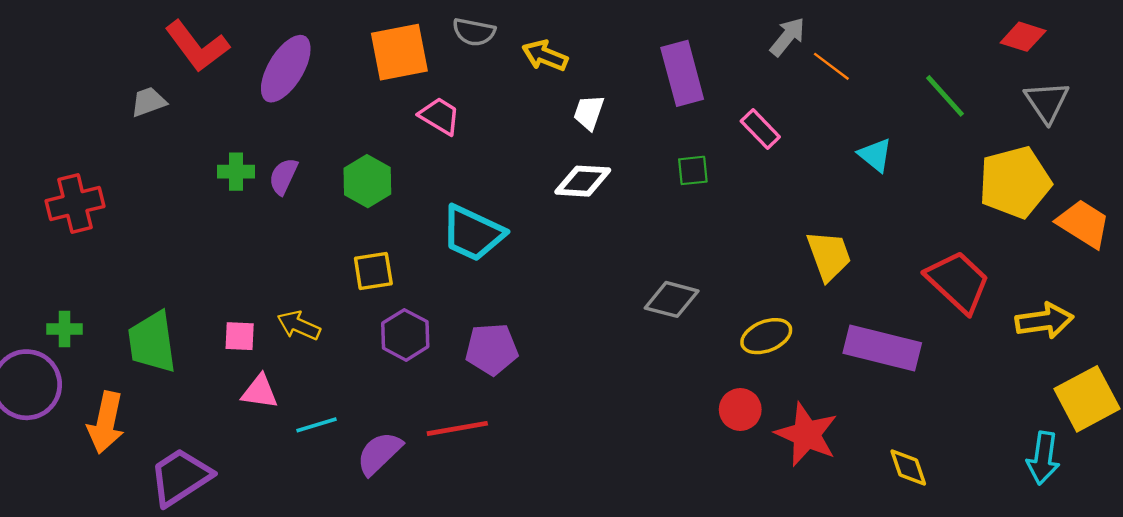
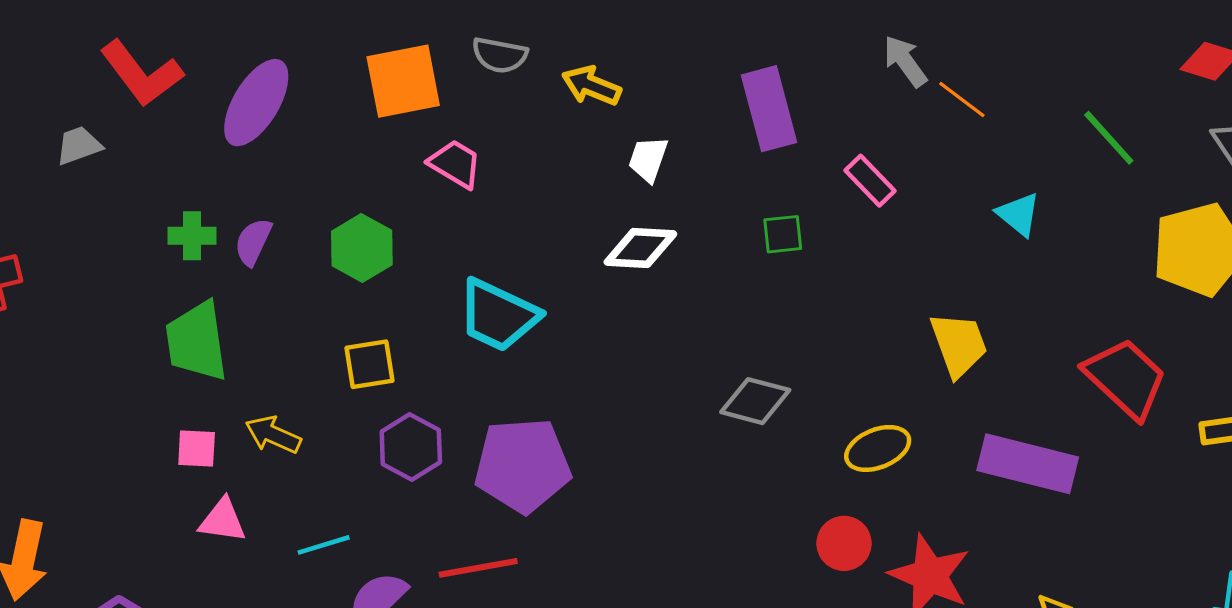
gray arrow: (788, 37) -> (905, 61), turned -75
green trapezoid: (152, 342) -> (197, 341), moved
purple pentagon: (492, 349) -> (523, 465), size x1.4
cyan line: (317, 425) -> (324, 545), moved

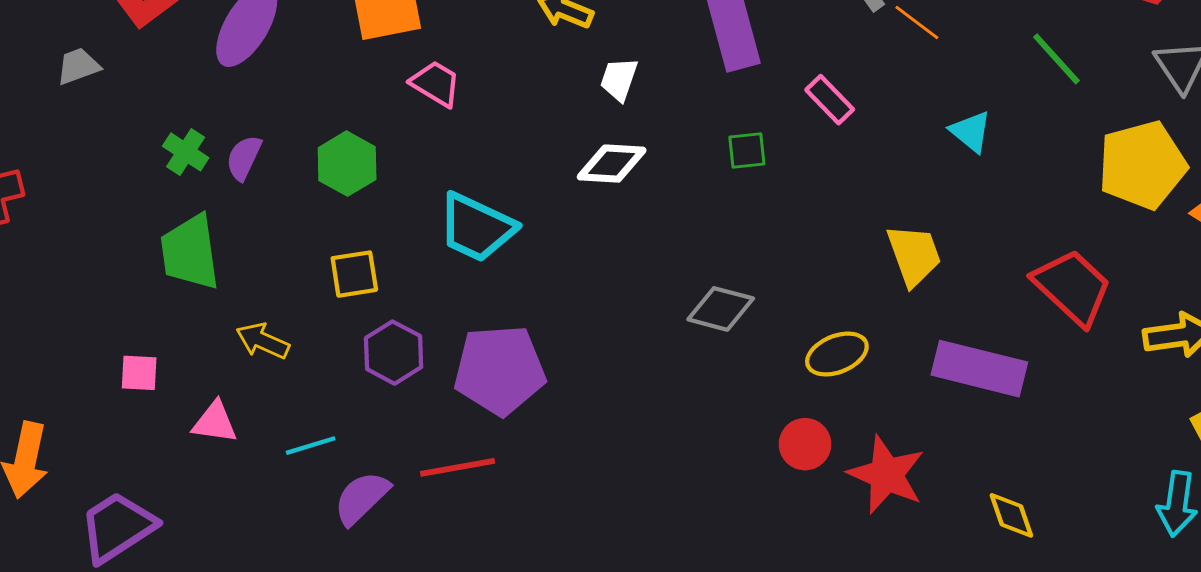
green cross: (192, 236) -> (186, 152), turned 33
pink square: (197, 448) -> (139, 373), moved

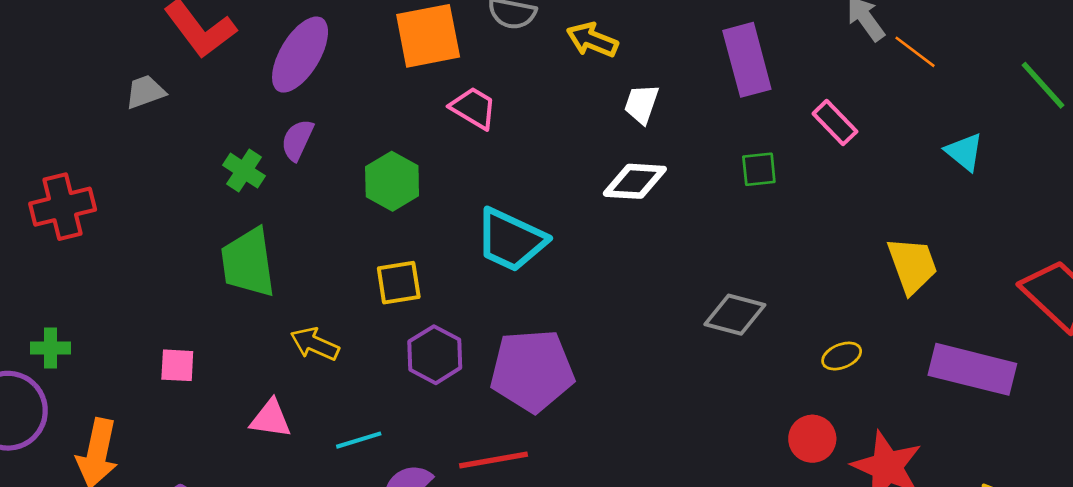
purple semicircle: (244, 158) -> (297, 140), moved
yellow ellipse: (837, 354) -> (842, 356), size x0.7
pink square: (139, 373) -> (177, 365), moved

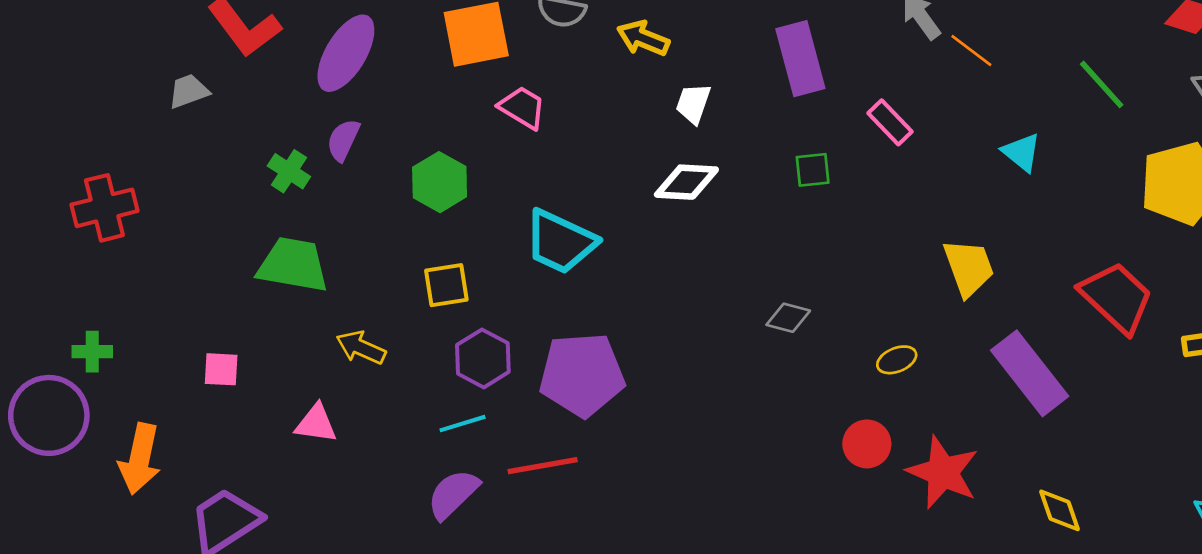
green trapezoid: (248, 263) -> (293, 265), turned 108
gray diamond: (735, 315) -> (788, 318), size x0.7
purple rectangle: (972, 369) -> (1030, 373), turned 38
cyan line: (359, 440) -> (463, 424), moved

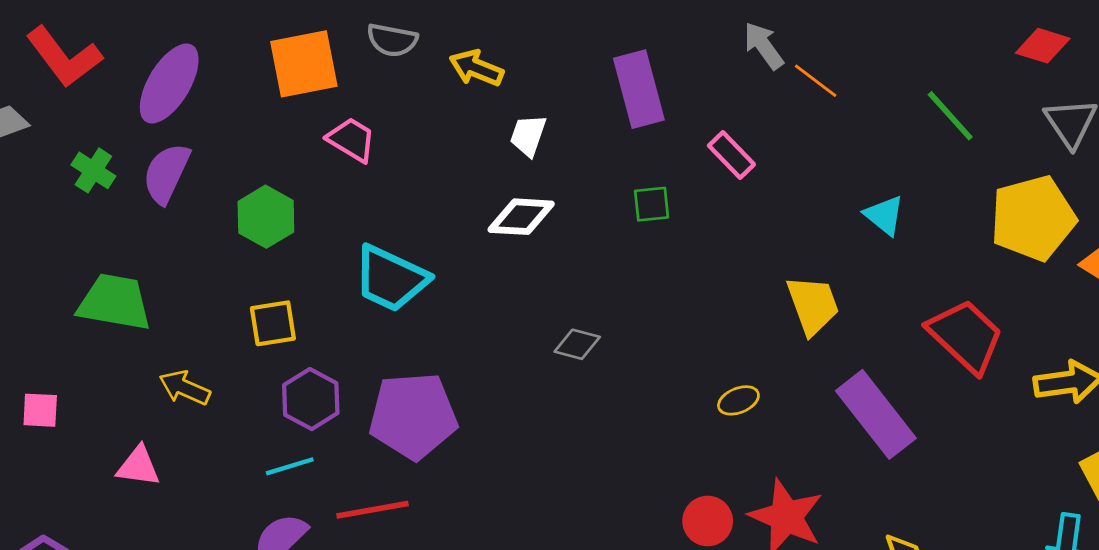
purple semicircle: (343, 140) -> (166, 173), size x1.4
cyan triangle: (1022, 152) -> (884, 215), moved
green cross: (289, 171) -> (93, 170), moved
gray diamond: (788, 318) -> (577, 344), moved
red circle: (867, 444) -> (708, 521), moved

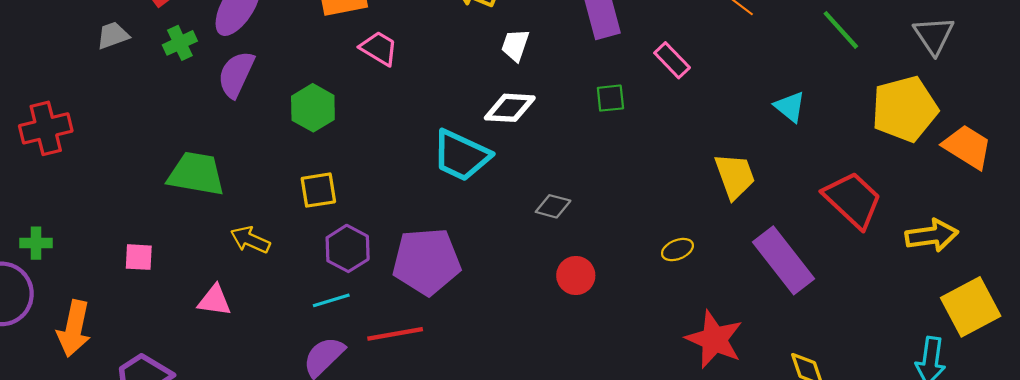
green cross: (93, 170) -> (180, 43), moved, turned 32
cyan trapezoid: (391, 278) -> (461, 155), moved
red circle: (708, 521) -> (576, 275), moved

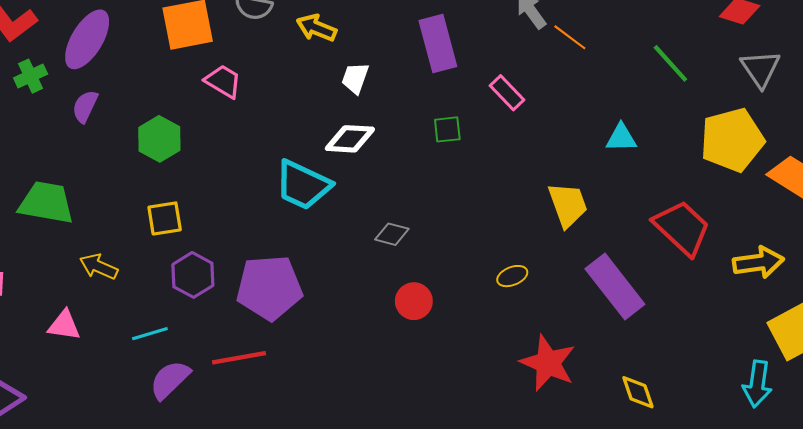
purple semicircle: (236, 74) -> (85, 106), size x0.7
cyan triangle: (790, 107) -> (621, 138), turned -40
cyan line: (331, 300) -> (150, 334), moved

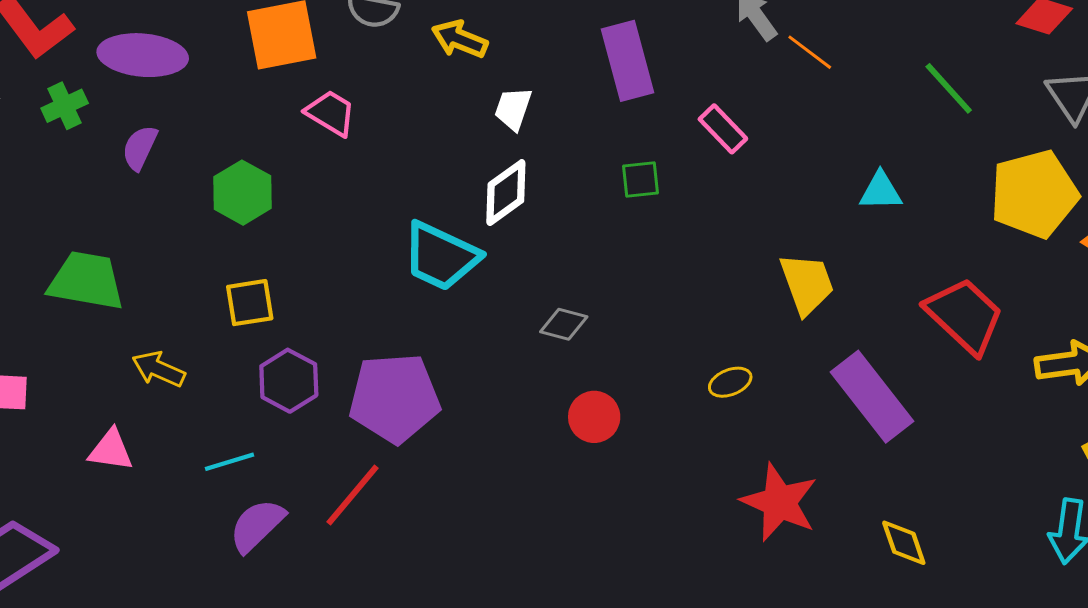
purple ellipse: (87, 39) -> (143, 55), turned 64
white diamond: (350, 139) -> (506, 193), turned -39
red line: (239, 358) -> (352, 495), turned -40

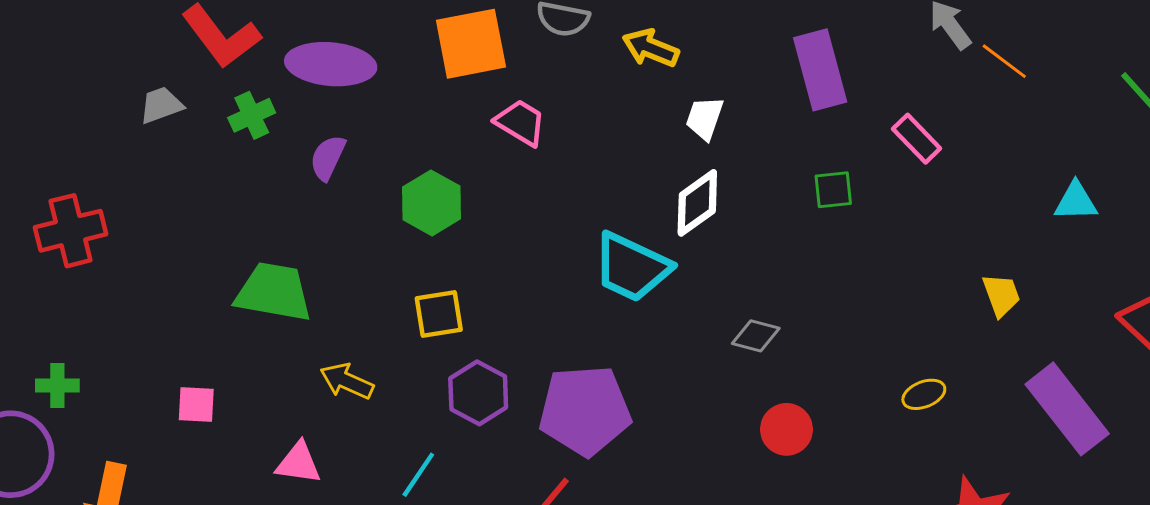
yellow trapezoid: (807, 284) -> (1001, 295), size x0.7
cyan line: (229, 462) -> (418, 475), turned -39

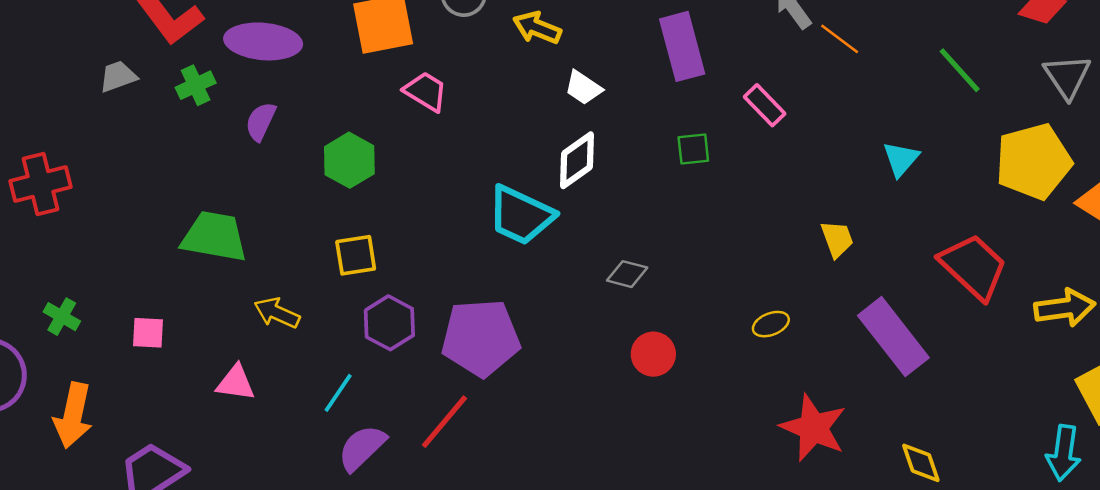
white trapezoid: (705, 118) -> (583, 88), turned -75
cyan triangle: (1076, 201) -> (901, 159), turned -48
green cross: (57, 386) -> (62, 317), moved, turned 30

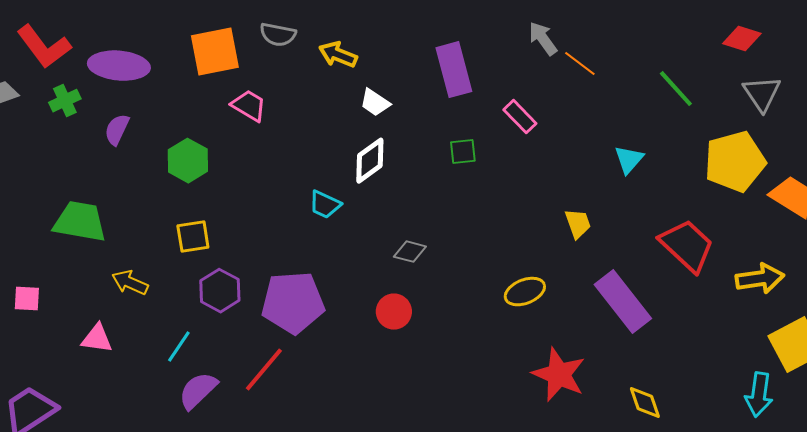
cyan trapezoid: (521, 215) -> (325, 205), size x0.6
yellow ellipse: (771, 324) -> (525, 292), size x1.4
red circle: (653, 354) -> (394, 312), moved

